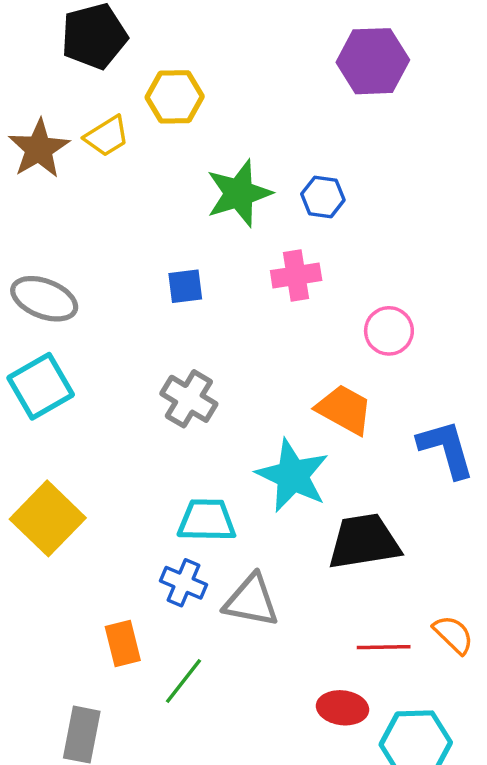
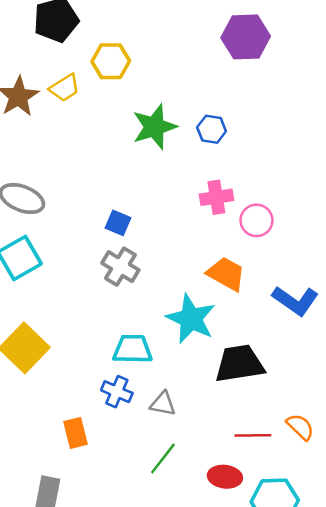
pink cross: (296, 276) -> (216, 197), moved
blue square: (185, 286) -> (118, 223), moved, turned 30
blue L-shape: (446, 449) -> (295, 301), turned 141
gray triangle: (251, 601) -> (163, 404), size x0.7
green line: (184, 681) -> (163, 458), moved

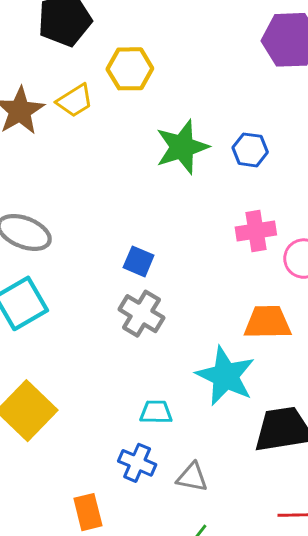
orange trapezoid: (226, 274) -> (268, 322), turned -30
cyan trapezoid: (133, 349) -> (156, 412), size x0.7

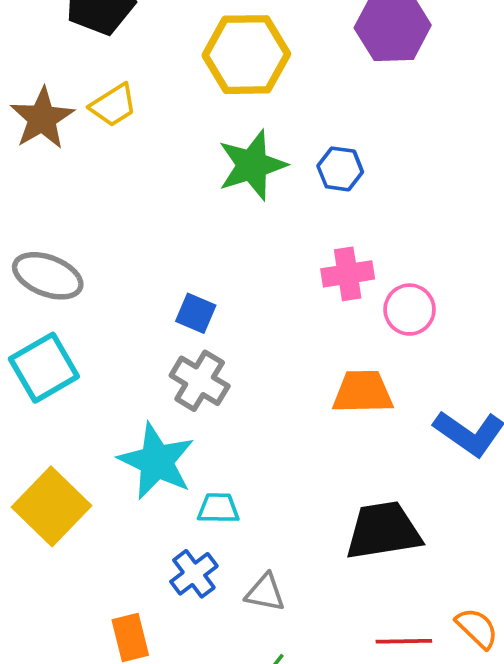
yellow hexagon: (130, 69) -> (246, 55), moved, size x1.4
cyan star: (225, 376) -> (156, 461), moved
blue cross: (137, 463) -> (194, 574), turned 30

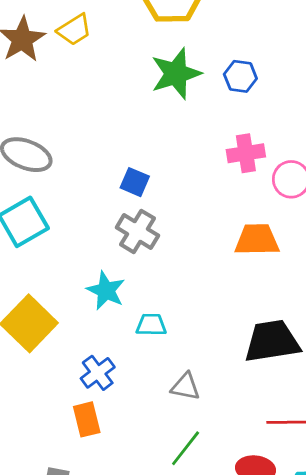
cyan star: (156, 461) -> (106, 290), size x0.7
blue cross: (194, 574) -> (98, 373), moved

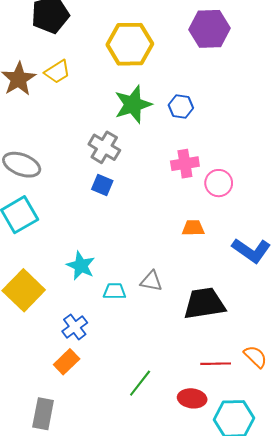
gray cross: (137, 231) -> (104, 147), moved
orange trapezoid: (257, 240) -> (193, 228), size x0.7
gray triangle: (186, 387) -> (151, 281), moved
orange rectangle: (87, 419) -> (67, 362), turned 60

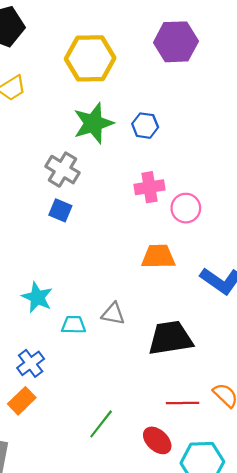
orange trapezoid: (193, 228) -> (158, 257), size x1.4
red ellipse: (192, 398) -> (157, 440), turned 36

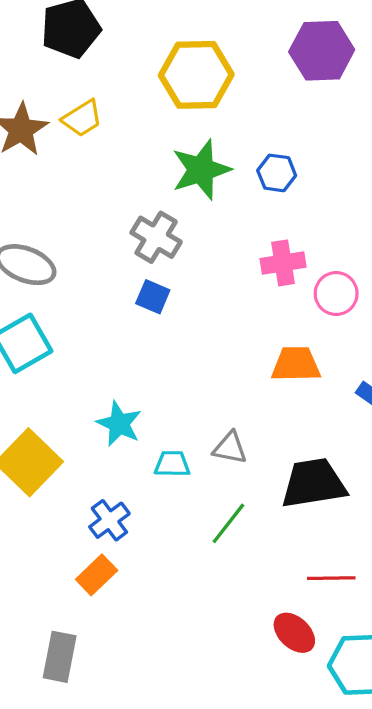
green line: (101, 424) -> (228, 523), moved

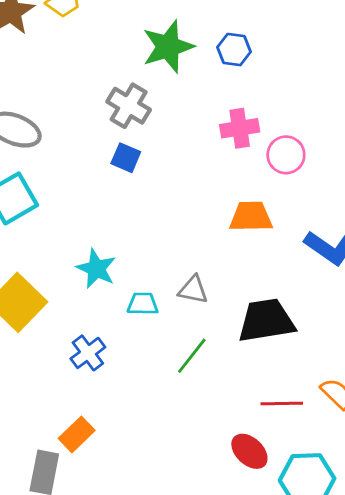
orange rectangle: (97, 575) -> (77, 434), moved

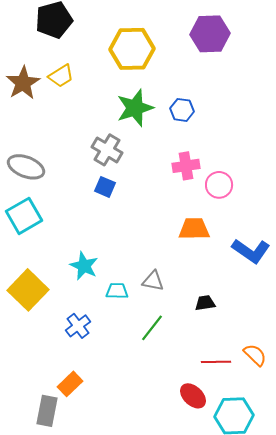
black trapezoid: (266, 321) -> (205, 303), size x0.5

